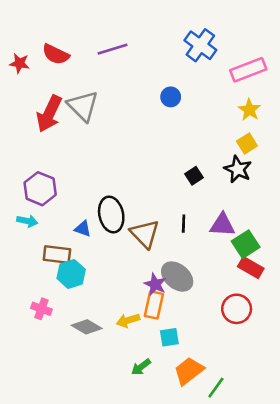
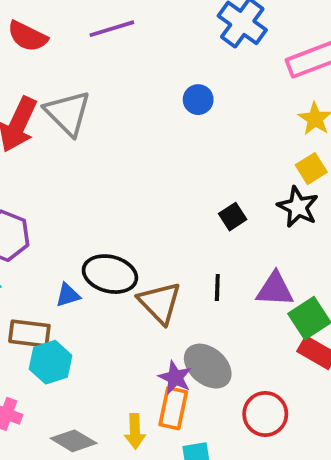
black ellipse: (111, 214) -> (110, 274), turned -64
blue triangle: (83, 229) -> (68, 295), turned -36
red circle: (237, 309) -> (265, 414), moved
yellow arrow: (128, 320) -> (135, 431), turned -75

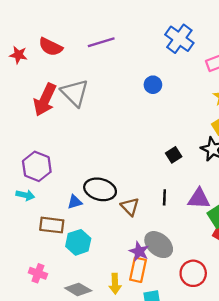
brown triangle: (160, 303) -> (130, 207), size x0.7
cyan hexagon: (51, 362) -> (78, 242), moved

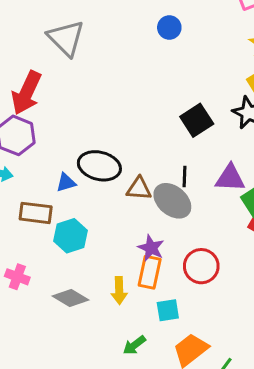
red arrow: (45, 100) -> (26, 93), moved
black square: (174, 155) -> (197, 120), size x1.5
brown triangle: (130, 207) -> (139, 189), turned -42
gray ellipse: (159, 245) -> (172, 201), moved
red circle: (193, 273) -> (201, 266), moved

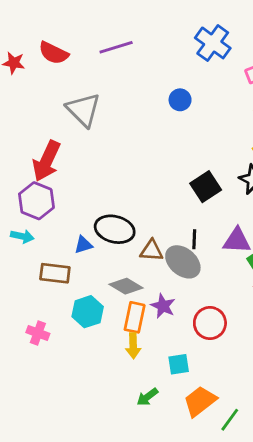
cyan hexagon: (71, 236) -> (88, 312), moved
orange rectangle: (150, 272) -> (135, 317), moved
gray diamond: (71, 298) -> (126, 286), moved

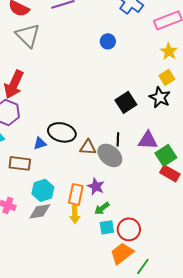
gray triangle: (83, 110) -> (28, 35), moved
gray diamond: (126, 286) -> (40, 211), moved, turned -40
red circle: (210, 323) -> (129, 229), moved
green arrow: (147, 397) -> (102, 208), moved

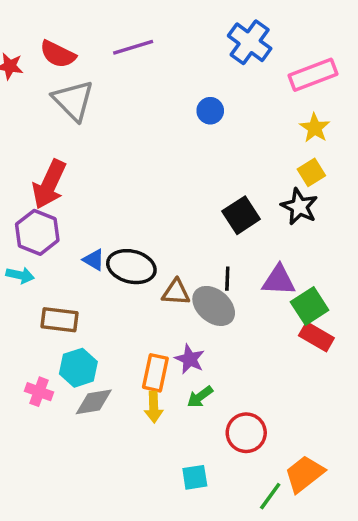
blue triangle: (40, 143) -> (94, 260), moved, turned 48
cyan hexagon: (43, 190) -> (78, 368), moved
cyan square: (107, 227) -> (195, 477), moved
orange trapezoid: (122, 253) -> (304, 474), moved

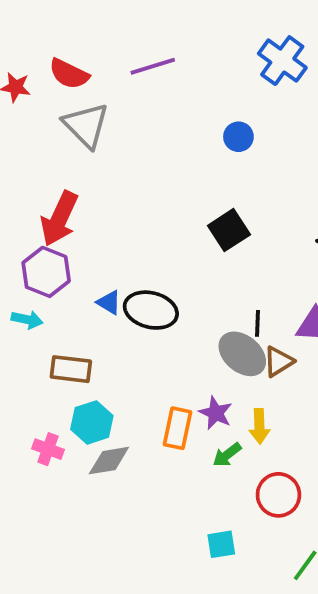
black square: (241, 215) -> (229, 230), moved
brown triangle: (176, 292) -> (278, 361), moved, turned -36
yellow arrow: (154, 407) -> (259, 426), moved

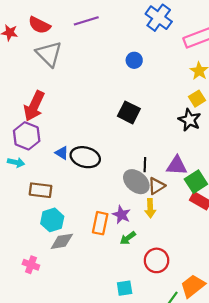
black square: (229, 230) -> (129, 112), turned -30
yellow arrow: (259, 426) -> (150, 208), moved
pink cross: (48, 449) -> (31, 265), moved

